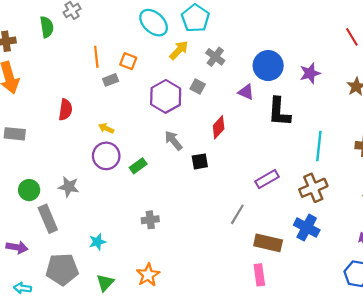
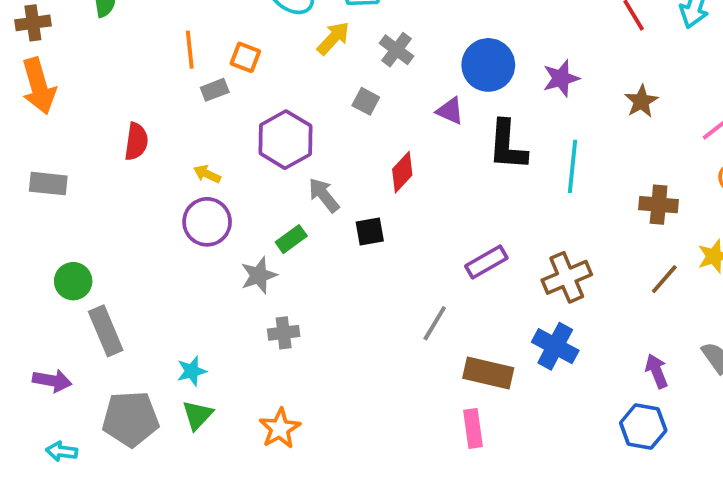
purple hexagon: (166, 96) -> (285, 140), moved
cyan line: (319, 146) -> (572, 166), moved
green rectangle: (138, 166) -> (291, 239), moved
gray star: (69, 187) -> (259, 275), moved, turned -30
green triangle: (105, 283) -> (197, 415), moved

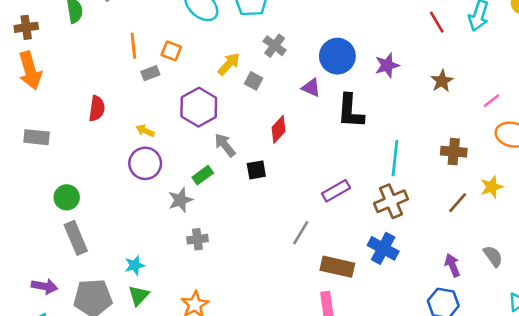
yellow arrow: (333, 38) -> (229, 64), moved
cyan line: (572, 166) -> (395, 158), moved
green circle: (73, 281) -> (67, 197), moved
purple arrow: (52, 381) -> (44, 286), moved

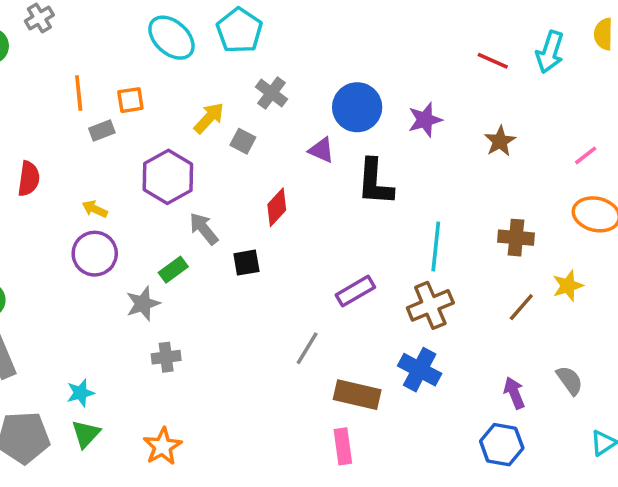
red line: (437, 22) -> (493, 61), turned -35
orange square: (171, 51) -> (130, 100), turned -30
pink line: (492, 101) -> (586, 155), moved

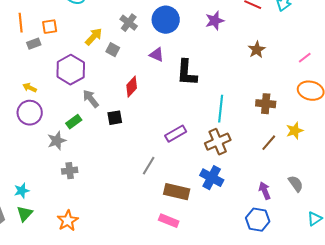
blue circle: (357, 107) -> (166, 20), moved
purple star: (425, 120) -> (215, 21), moved
pink rectangle: (343, 446) -> (169, 221), turned -60

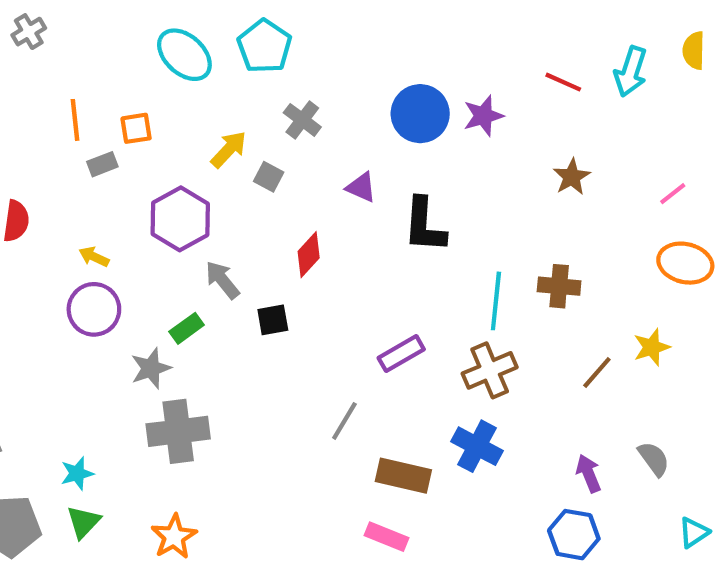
blue circle: (166, 20) -> (420, 114), moved
brown cross: (266, 104) -> (559, 286), moved
gray cross: (70, 171) -> (178, 431), size x1.8

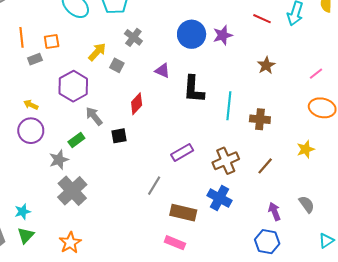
cyan line: (496, 301) -> (229, 106), moved
brown line: (597, 372) -> (265, 166), moved
gray cross: (178, 431) -> (72, 191), turned -36

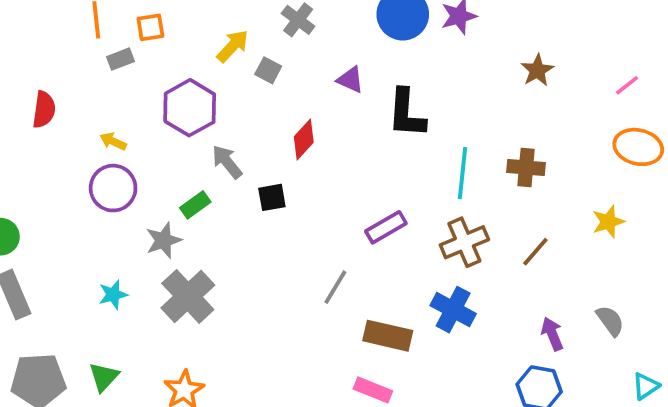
cyan line: (229, 106) -> (463, 173), moved
cyan star: (23, 212) -> (113, 295), moved

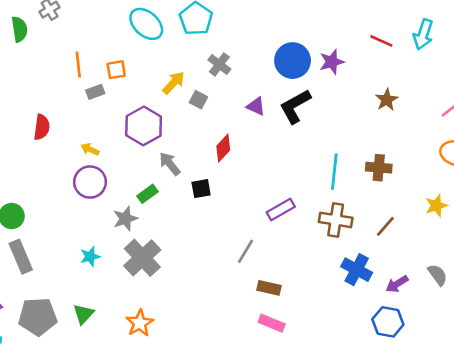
black L-shape: (406, 113) -> (295, 106), moved, turned 57
brown cross: (464, 242) -> (336, 220), turned 32
blue cross: (453, 310) -> (357, 270), moved
purple arrow: (552, 334) -> (397, 284), turned -100
brown rectangle: (388, 336) -> (269, 288), moved, size x0.7

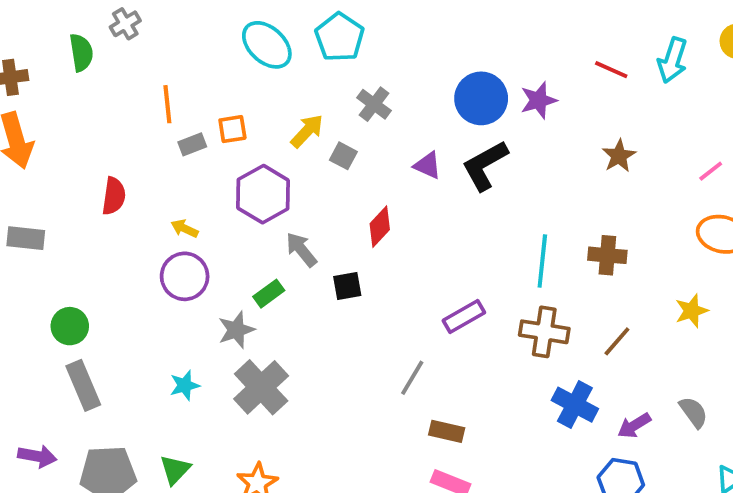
orange square: (116, 70) -> (232, 129), moved

